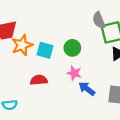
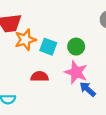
pink star: (74, 73) -> (76, 72), size x1.5

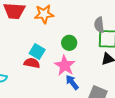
orange star: (25, 40) -> (44, 14), moved
cyan square: (48, 47) -> (37, 52), moved

